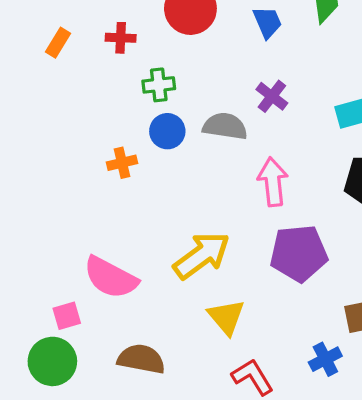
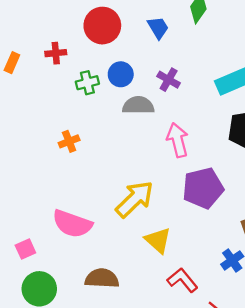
blue circle: (167, 131) -> (121, 74), moved
pink square: (67, 316) -> (25, 249), moved

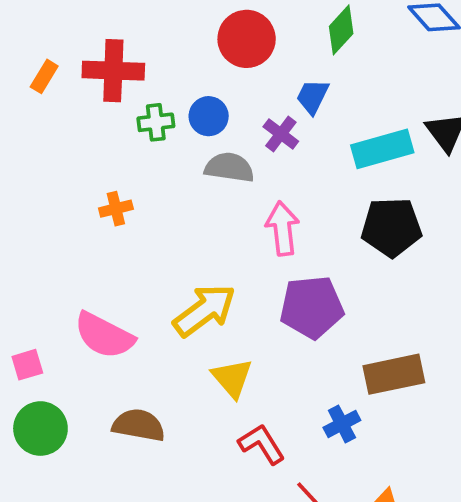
red circle: (102, 26) -> (247, 39), moved
blue trapezoid: (158, 28) -> (312, 97), moved, turned -130
red cross: (56, 53) -> (113, 71), size x1.8

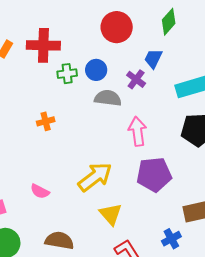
pink semicircle: (104, 335) -> (40, 191), size x0.6

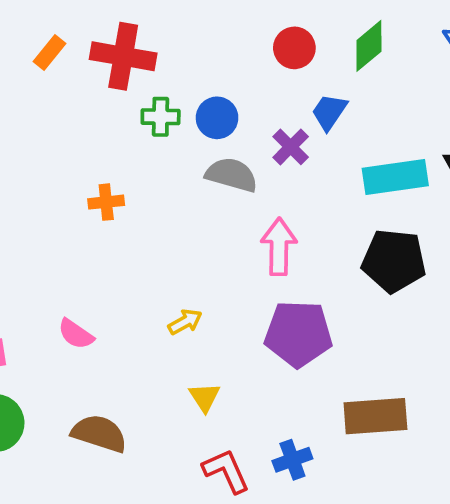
red circle: (117, 27) -> (294, 48), moved, size x0.7
yellow arrow: (95, 177) -> (185, 322), size x0.5
yellow triangle: (111, 214) -> (205, 397), size x0.7
blue cross: (171, 239) -> (292, 460), moved

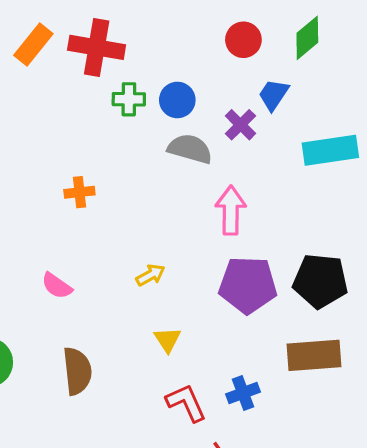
orange rectangle: (49, 53) -> (33, 44), size x1.4
orange cross: (106, 202) -> (79, 192), moved
black pentagon: (394, 261) -> (320, 281), moved
brown semicircle: (99, 433) -> (77, 371), turned 66

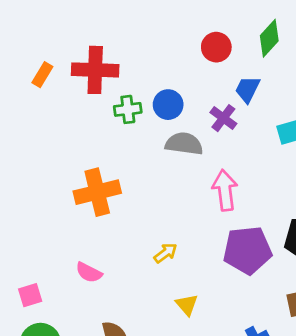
orange rectangle: (33, 44) -> (42, 75), size x0.7
orange cross: (79, 192) -> (97, 192), size x1.8

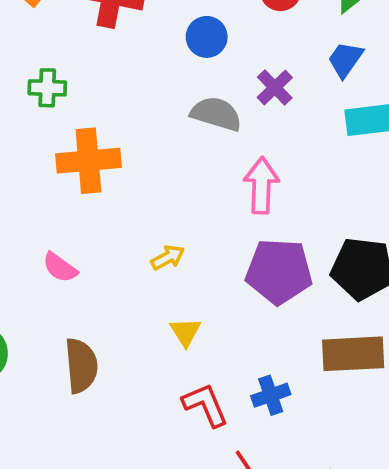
blue trapezoid: (247, 89) -> (345, 59), moved
blue circle: (168, 105) -> (207, 37), moved
green cross: (128, 109) -> (47, 88), moved

